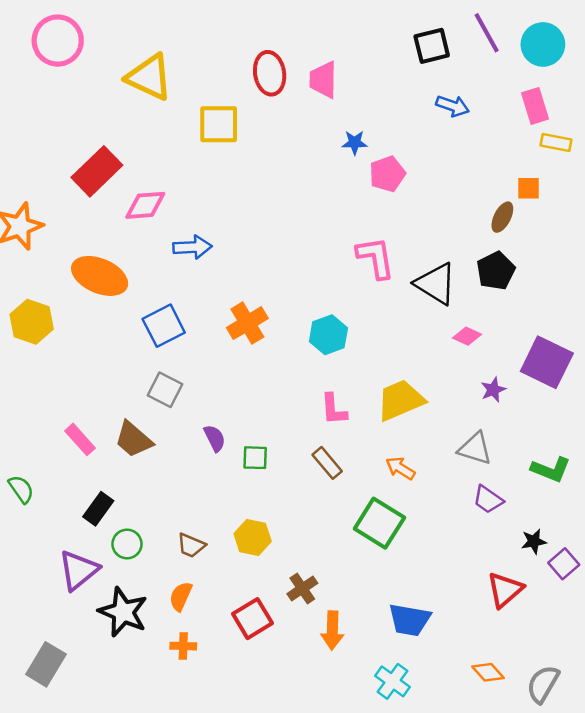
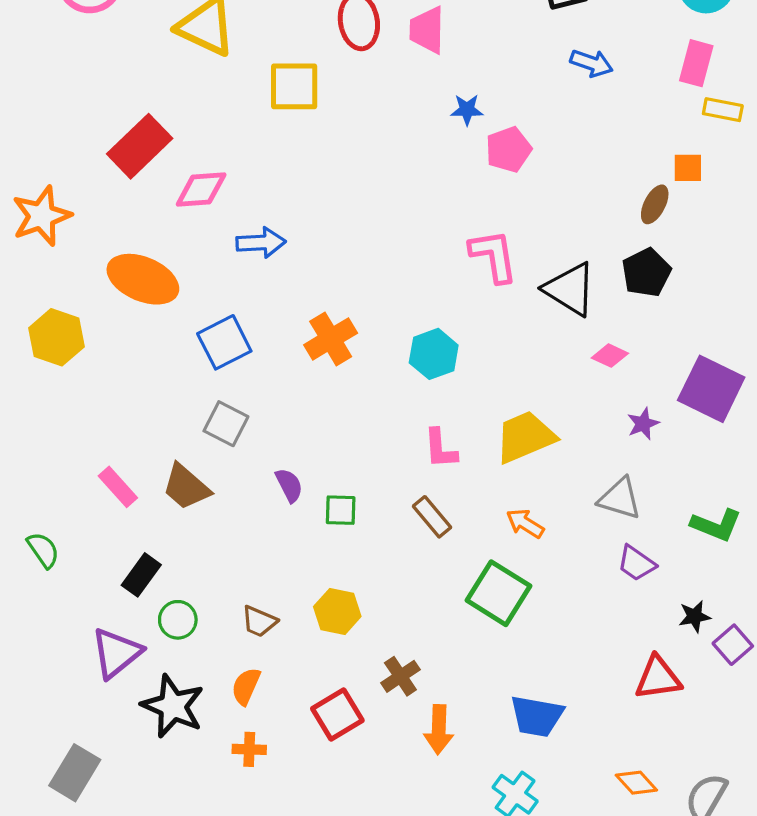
pink rectangle: (535, 106) -> (696, 63), turned 32
red triangle: (505, 590) -> (658, 678), turned 33

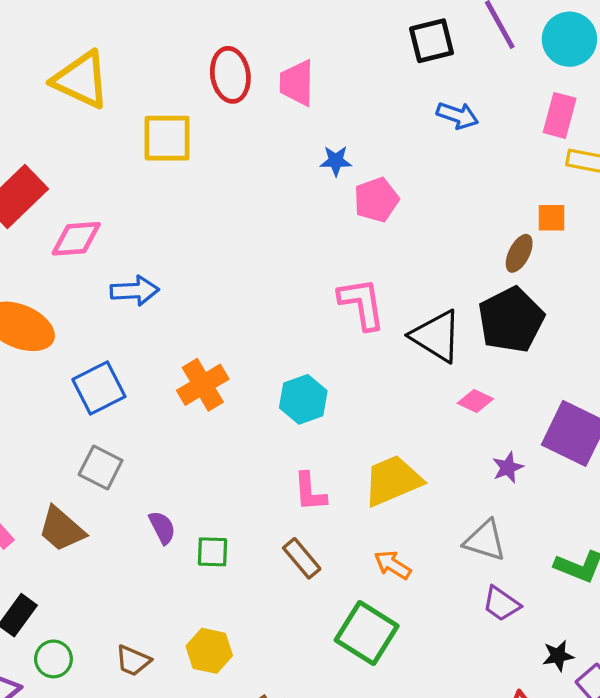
black pentagon: (646, 273) -> (511, 320), size x1.4

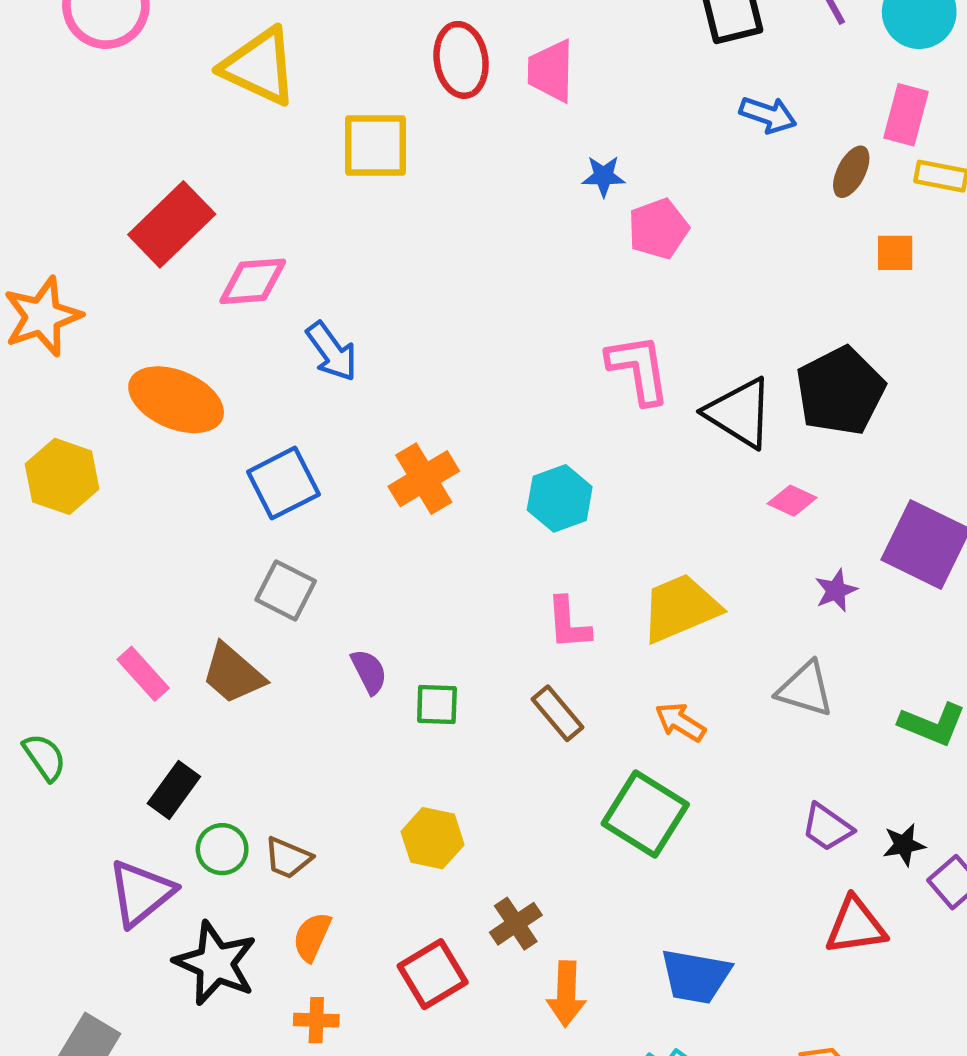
brown ellipse: (519, 253) -> (851, 172), moved
blue arrow: (135, 291) -> (332, 352), turned 57
purple trapezoid: (501, 604) -> (827, 827), moved
brown trapezoid: (133, 661) -> (288, 858), moved

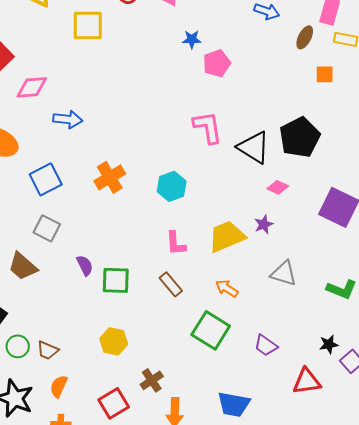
blue arrow: (332, 352) -> (68, 119), turned -48
purple star: (836, 590) -> (264, 224), moved
green square: (437, 704) -> (116, 280), size x1.4
purple trapezoid: (827, 827) -> (266, 345), moved

